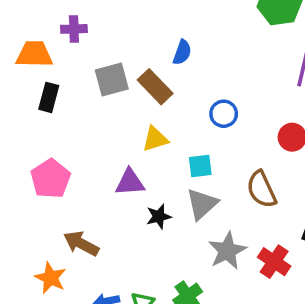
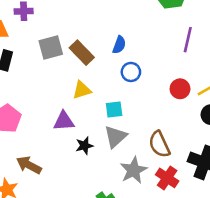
blue semicircle: (182, 52) -> (119, 45), moved
brown semicircle: (261, 189) -> (159, 144), moved

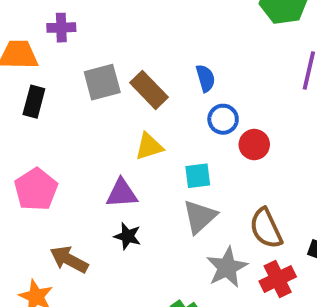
blue semicircle: (119, 45) -> (206, 78), turned -36
red circle: (180, 89) -> (254, 145), moved
black star: (84, 146) -> (128, 236), moved, turned 30
red cross: (167, 178) -> (278, 279), turned 30

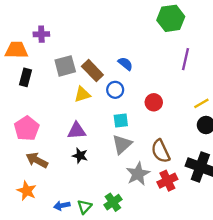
blue semicircle: (206, 78) -> (125, 64), turned -35
blue circle: (223, 119) -> (115, 90), moved
yellow triangle: (149, 146) -> (82, 94), moved
brown arrow: (69, 260) -> (37, 160), moved

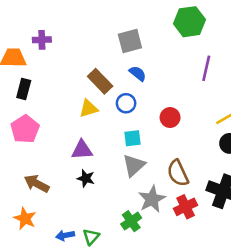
gray square: (65, 66) -> (130, 41), moved
pink pentagon: (27, 128) -> (25, 129), moved
green cross: (113, 202) -> (131, 221), moved

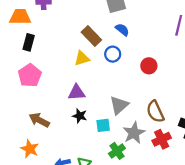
cyan square: (132, 138) -> (103, 125), moved

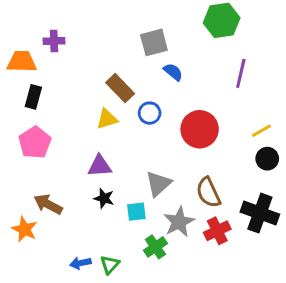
blue semicircle: (122, 30) -> (173, 72), moved
red circle: (149, 66) -> (200, 129), size x1.6
orange star: (30, 149) -> (25, 229), moved

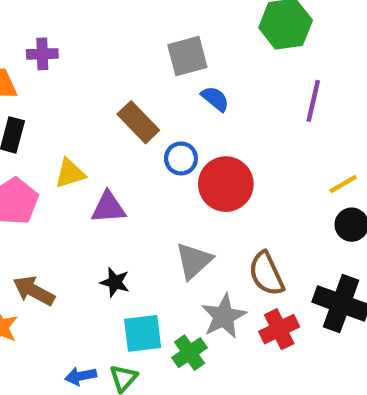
yellow triangle: (107, 119) -> (70, 173), moved
red circle: (200, 129) -> (226, 184), moved
purple triangle: (100, 166) -> (108, 208), moved
cyan square: (136, 212) -> (143, 333), moved, size x1.4

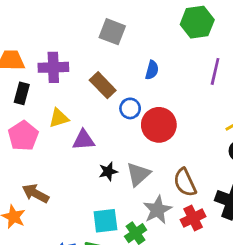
purple cross: (42, 54) -> (53, 67), moved, size x1.5
gray square: (187, 56) -> (112, 32), moved, turned 36
blue semicircle: (215, 99) -> (152, 70), turned 66
black star: (115, 282) -> (108, 171), moved, turned -30

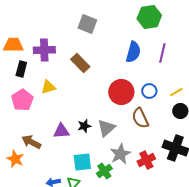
blue semicircle: (152, 70) -> (133, 52), moved, size x1.5
blue circle: (130, 108) -> (149, 91), moved
purple triangle: (83, 140) -> (61, 131), moved
brown semicircle: (185, 182) -> (140, 118), moved

